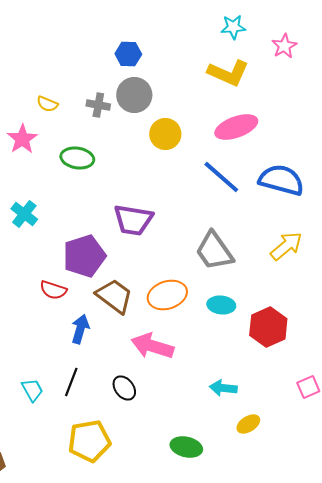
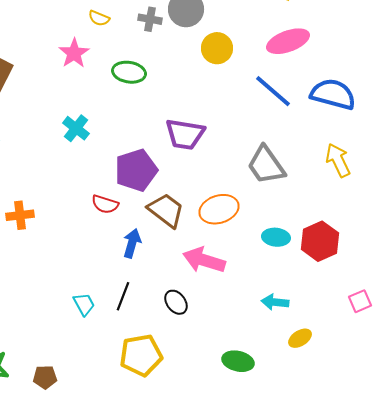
yellow arrow: (286, 246) -> (338, 160), turned -76
cyan ellipse: (221, 305) -> (276, 237), moved

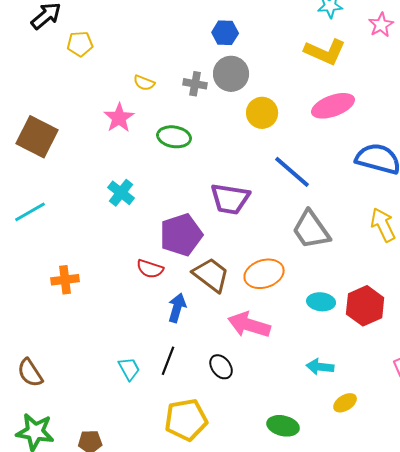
blue line: (273, 91) -> (292, 172), moved

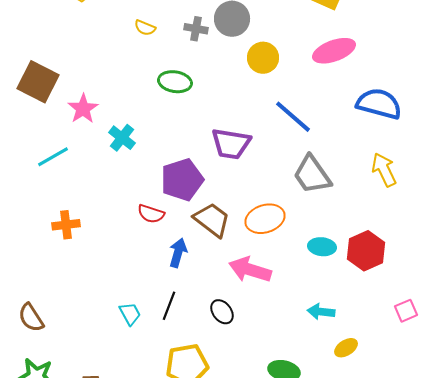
pink star: (119, 118) -> (83, 109), moved
cyan line: (30, 212) -> (53, 157), moved

